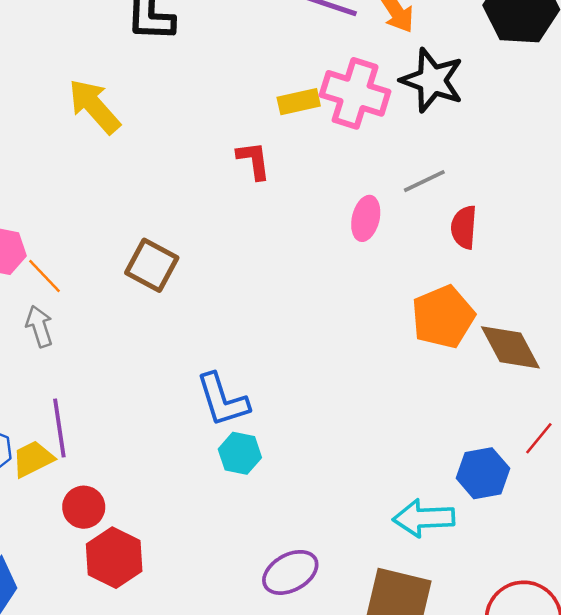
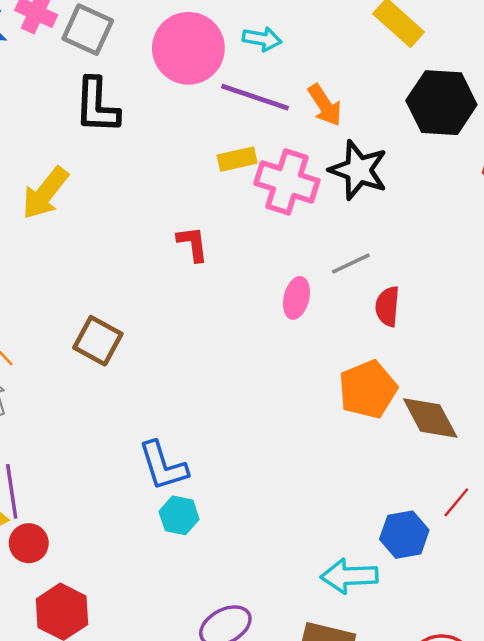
yellow rectangle: (299, 102) -> (237, 159), moved
yellow arrow: (94, 106) -> (45, 193), turned -100
red circle: (84, 507) -> (29, 543), moved

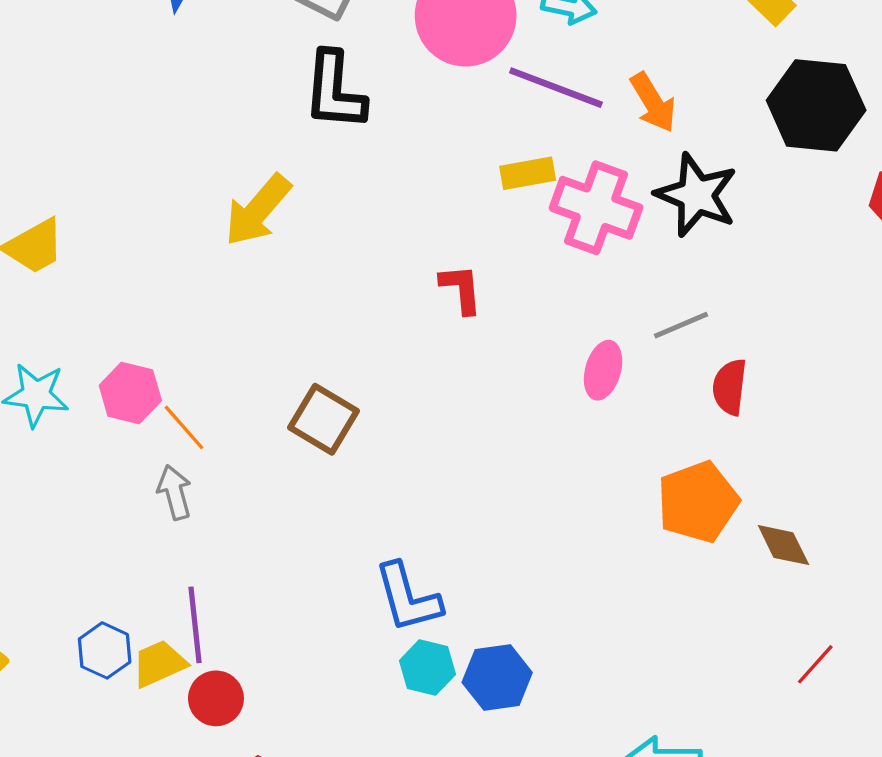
brown diamond: (430, 418) -> (783, 545), size x0.7
blue hexagon: (404, 535) -> (497, 677), moved

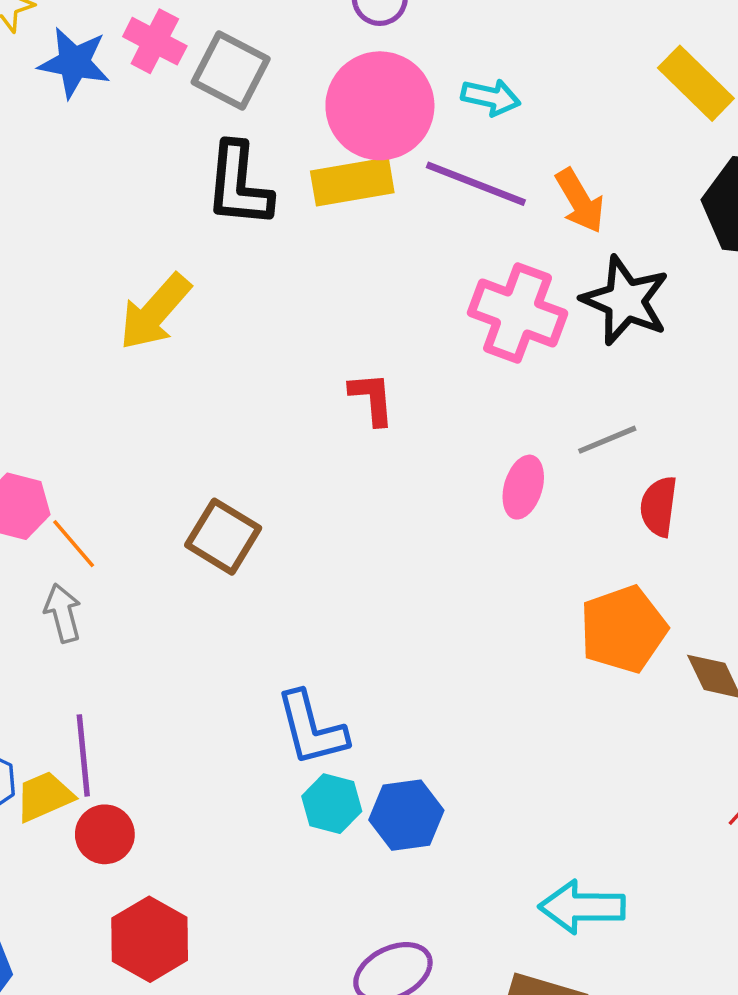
yellow rectangle: (528, 173) -> (352, 182), moved, size x1.4

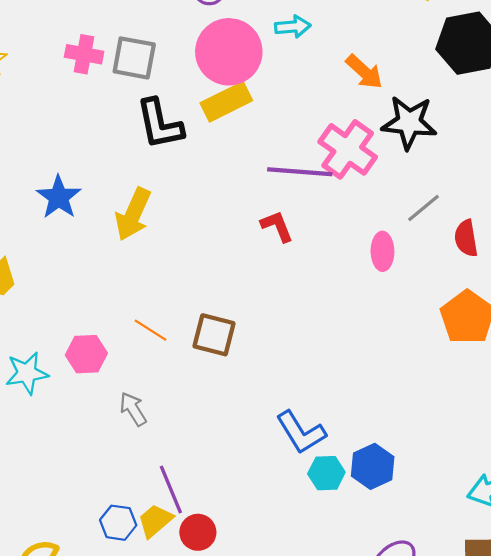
blue star: (74, 63) -> (59, 197), moved, turned -30
purple line: (476, 184) -> (300, 172), moved
pink cross: (518, 313) -> (348, 149), turned 32
orange line: (74, 544) -> (150, 330), moved

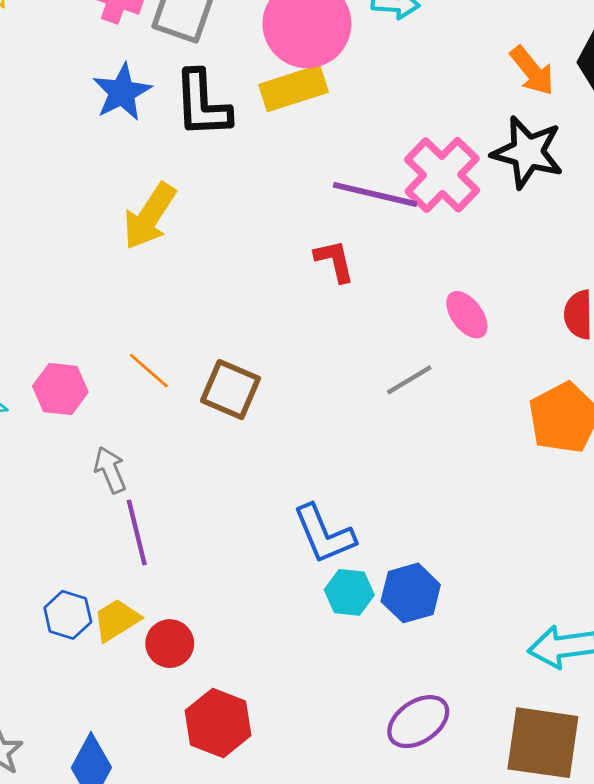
orange arrow: (364, 72) -> (532, 71), moved
blue star: (59, 197) -> (122, 92), moved
gray line: (424, 208) -> (409, 380), moved
pink ellipse: (382, 251) -> (467, 315), turned -45
purple line: (171, 490) -> (137, 532), moved

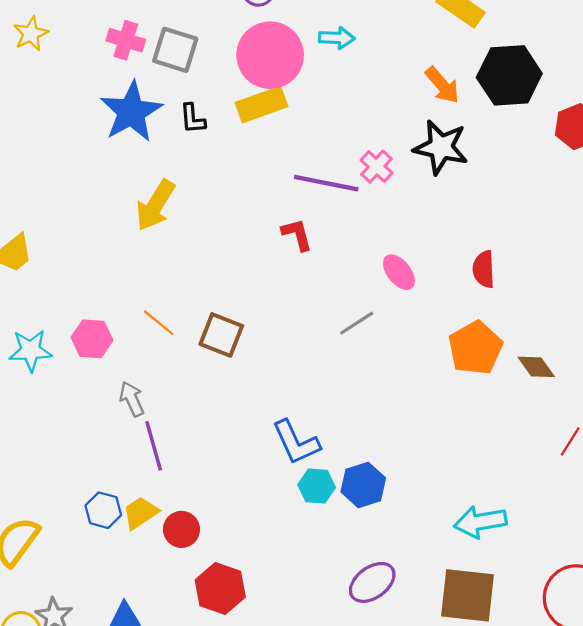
blue star: (122, 92) -> (131, 112), size x1.4
black L-shape: (202, 104) -> (193, 119), size x0.6
pink cross: (442, 175) -> (377, 167), size x0.6

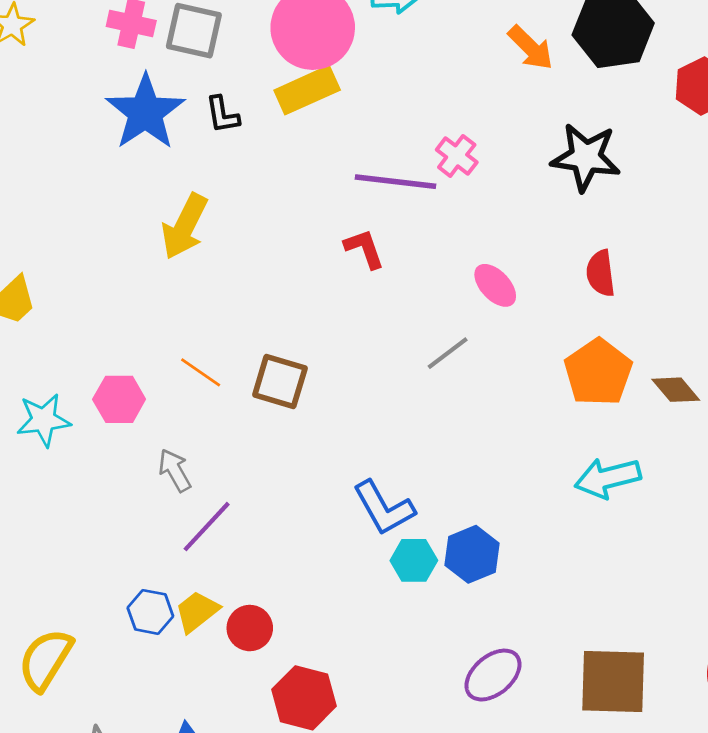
black star: (441, 147) -> (586, 157), moved
purple line: (154, 446) -> (207, 527), turned 63
cyan arrow: (480, 522) -> (608, 478), moved

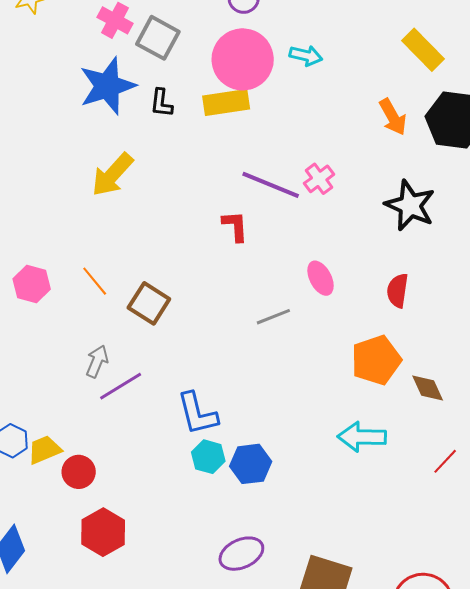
gray arrow: (175, 470) -> (97, 361), moved, turned 36
purple line: (207, 527) -> (121, 386), moved

